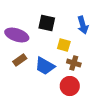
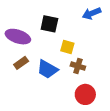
blue arrow: (83, 25) -> (92, 13), moved, turned 84
red circle: (70, 86) -> (85, 94), moved

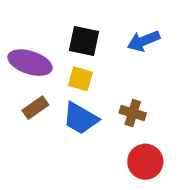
blue arrow: (92, 13) -> (144, 41), moved
yellow square: (67, 47) -> (80, 79), moved

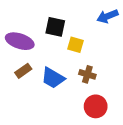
blue arrow: (144, 41) -> (107, 16), moved
yellow square: (80, 79) -> (75, 45), moved

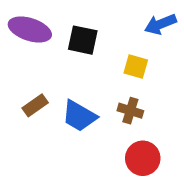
purple ellipse: (20, 41) -> (30, 29), moved
yellow square: (75, 45) -> (136, 67), moved

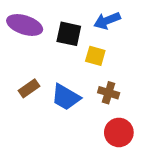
blue arrow: (160, 24) -> (107, 21), moved
yellow square: (136, 67) -> (95, 56), moved

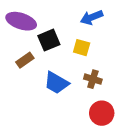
black square: (69, 34) -> (49, 40), moved, turned -35
brown rectangle: (29, 88) -> (25, 60), moved

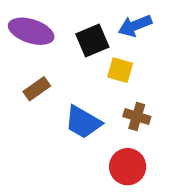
black square: (49, 40) -> (92, 40), moved
red circle: (102, 113) -> (128, 167), moved

